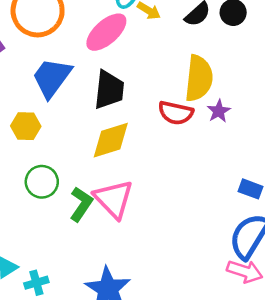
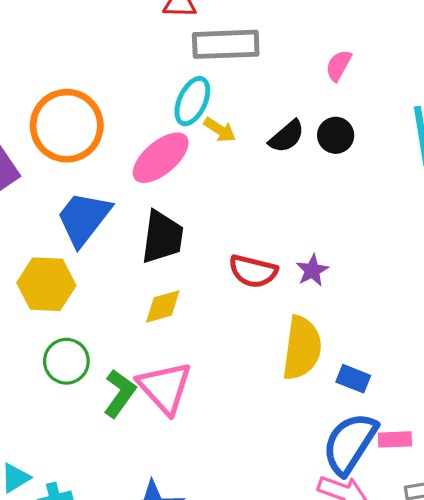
yellow semicircle: (199, 78) -> (302, 348), moved
yellow hexagon: (26, 126) -> (46, 284), size x1.4
yellow diamond: (111, 140) -> (163, 307), size x0.7

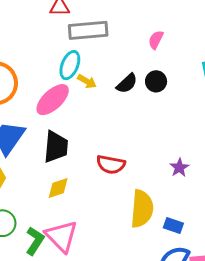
purple star: (312, 270) -> (179, 168), moved

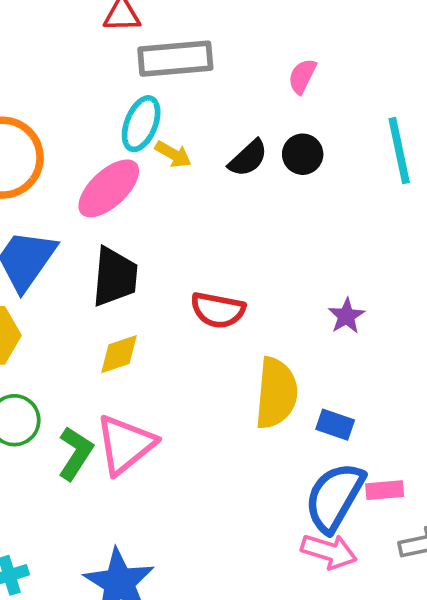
pink triangle: (61, 236) -> (125, 444), turned 36

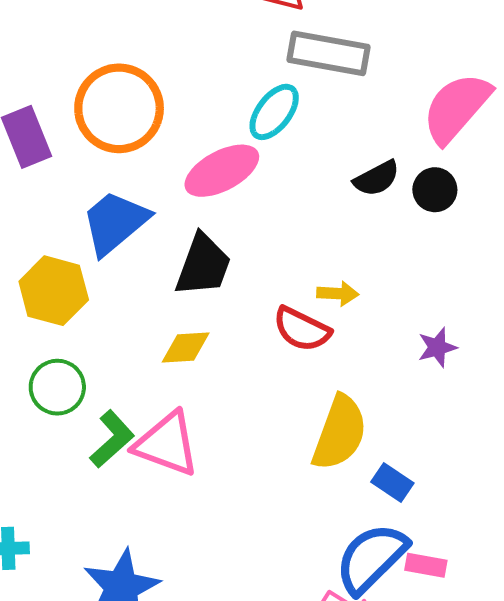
pink semicircle: (302, 76) -> (457, 108), size x2.0
yellow arrow: (173, 154) -> (338, 294), moved, turned -42
purple star: (346, 316) -> (437, 347), moved
pink triangle: (125, 444) -> (167, 444), turned 44

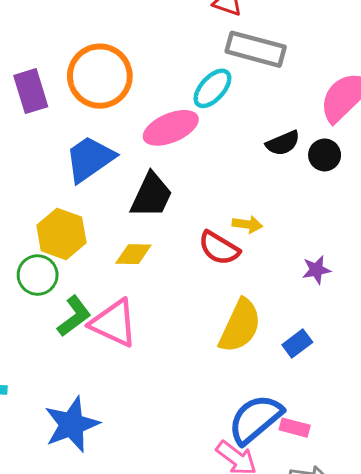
yellow hexagon: (54, 291) -> (61, 234), moved
blue rectangle: (392, 482) -> (297, 343), moved, turned -76

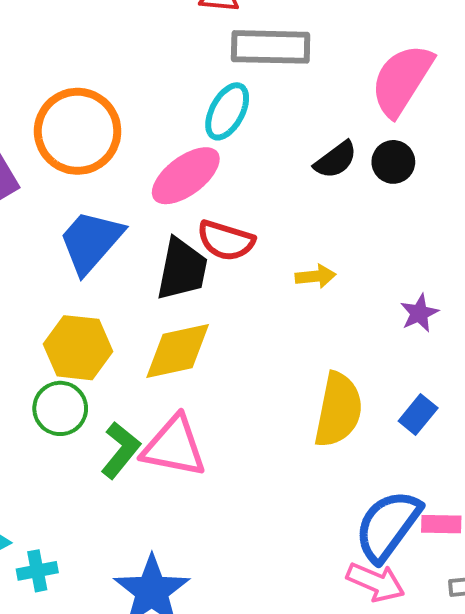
red semicircle: (219, 248) -> (226, 241), moved
yellow diamond: (133, 254) -> (178, 351), size x1.5

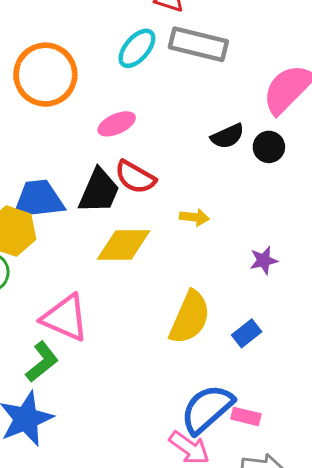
cyan ellipse: (227, 111) -> (137, 48), moved
pink ellipse: (186, 176) -> (117, 124), size x0.7
blue trapezoid: (91, 242) -> (38, 200), moved, turned 30
yellow diamond: (178, 351) -> (123, 245), moved
green L-shape: (121, 450) -> (42, 362), moved

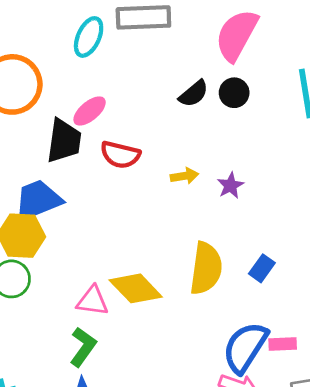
black trapezoid: (99, 191) -> (64, 141), moved
yellow diamond: (123, 245) -> (136, 288), moved, turned 62
purple star: (264, 260) -> (230, 186), moved
pink triangle: (65, 318) -> (93, 301), size x0.7

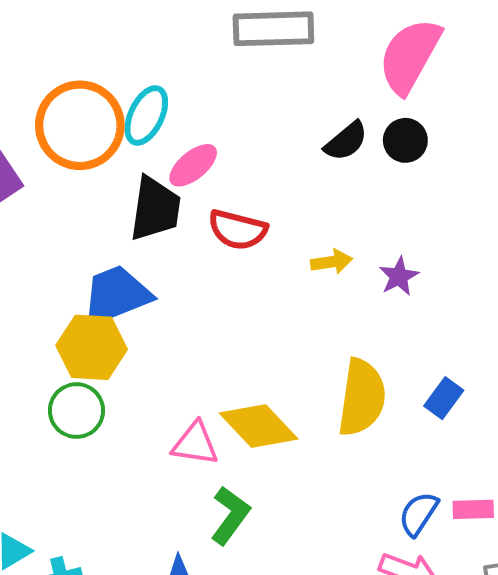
cyan ellipse: (89, 37) -> (146, 115), moved
green L-shape: (83, 347) -> (230, 515), moved
blue semicircle: (245, 347) -> (418, 514), size x0.6

